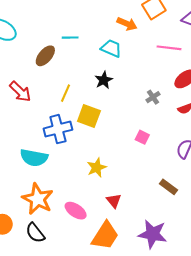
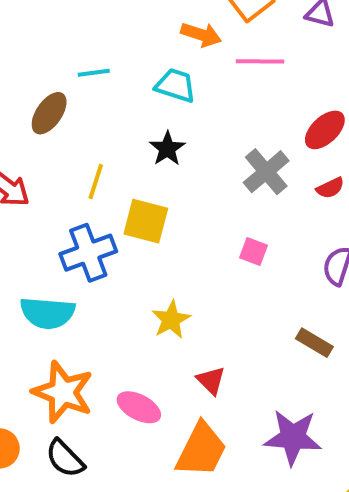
pink line: (169, 48) -> (260, 61), moved
gray cross: (153, 97) -> (266, 172), size x1.6

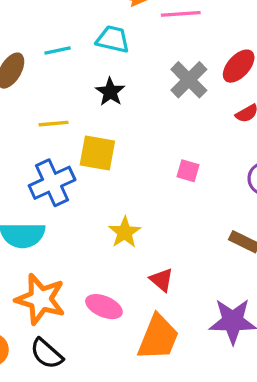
cyan line: (94, 73) -> (58, 51), moved
gray cross: (266, 172) -> (189, 80), moved
yellow line: (96, 181) -> (54, 124), turned 72

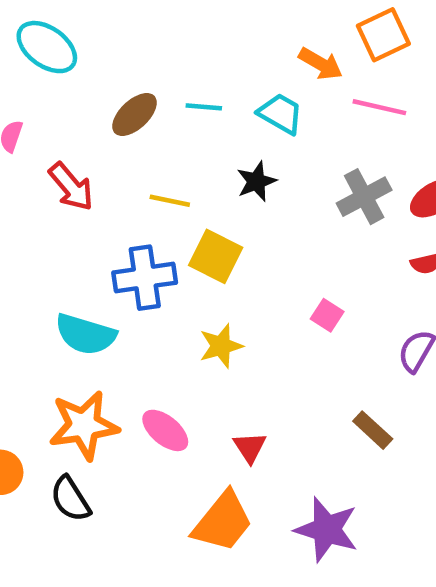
yellow star: (125, 232) -> (221, 346), moved
orange star: (40, 299) -> (84, 425), turned 30
pink ellipse: (104, 307) -> (165, 430), moved

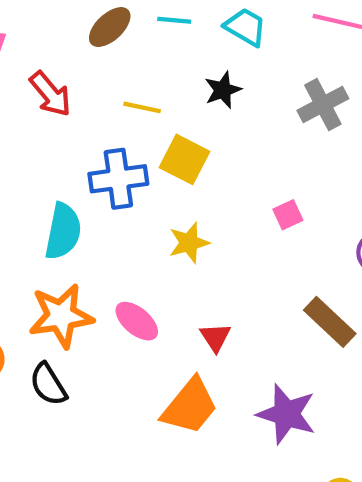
pink square: (327, 315) -> (288, 215), turned 32
cyan semicircle: (86, 334) -> (63, 231), turned -96
brown rectangle: (373, 430) -> (330, 322), size x1.4

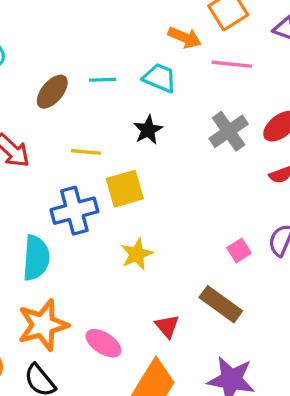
yellow square: (184, 159) -> (125, 189), turned -36
pink square: (288, 215) -> (239, 250), moved
pink ellipse: (137, 321) -> (103, 343), moved
brown rectangle: (330, 322) -> (221, 304), moved

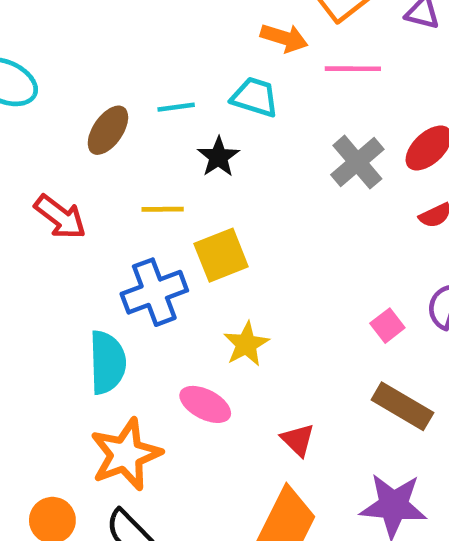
black star: (148, 130) -> (218, 157), moved
brown rectangle: (221, 304) -> (402, 406), moved
pink ellipse: (103, 343) -> (205, 404), moved

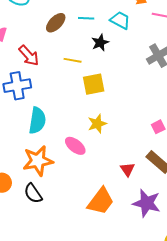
blue cross: (154, 292) -> (17, 86), moved
red triangle: (298, 440) -> (127, 169), moved

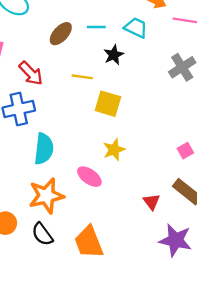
yellow square: (94, 84) -> (108, 104), turned 30
orange trapezoid: (101, 201) -> (89, 242), moved, turned 124

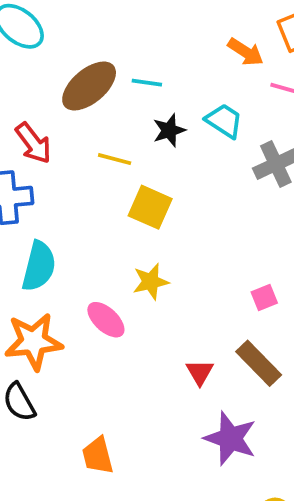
cyan trapezoid: (136, 28) -> (224, 121), moved
brown ellipse: (61, 34) -> (89, 86), size x1.4
orange trapezoid: (89, 242) -> (98, 456), moved, size x0.7

